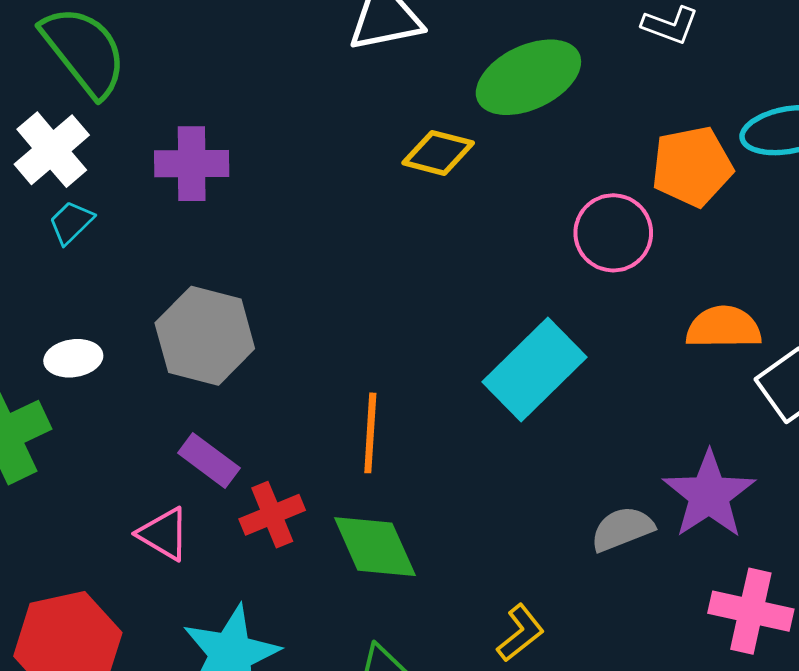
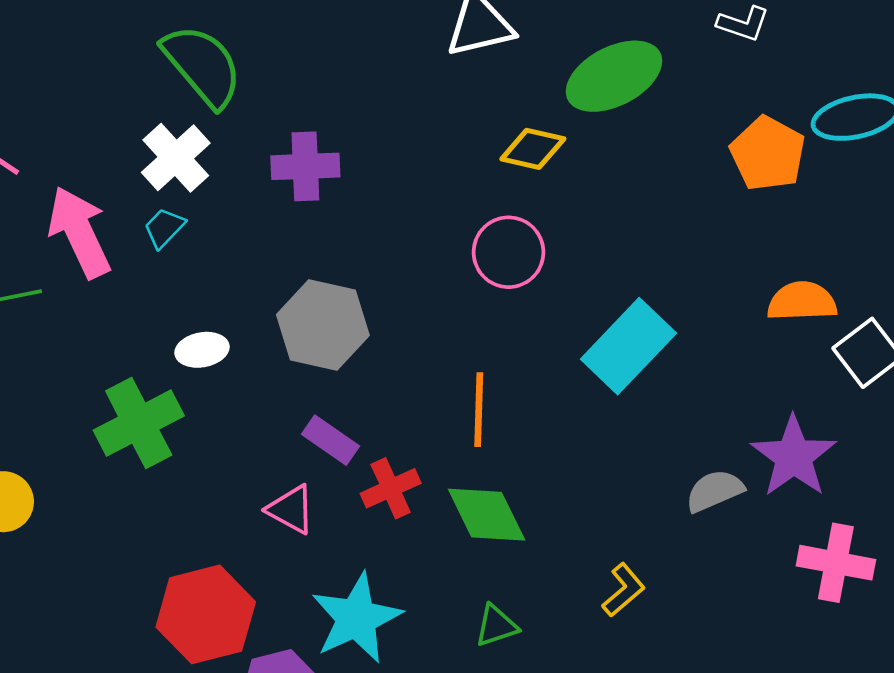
orange pentagon: (692, 166) -> (768, 154), turned -30
cyan trapezoid: (71, 222) -> (164, 228), moved
pink circle: (613, 233) -> (509, 252), moved

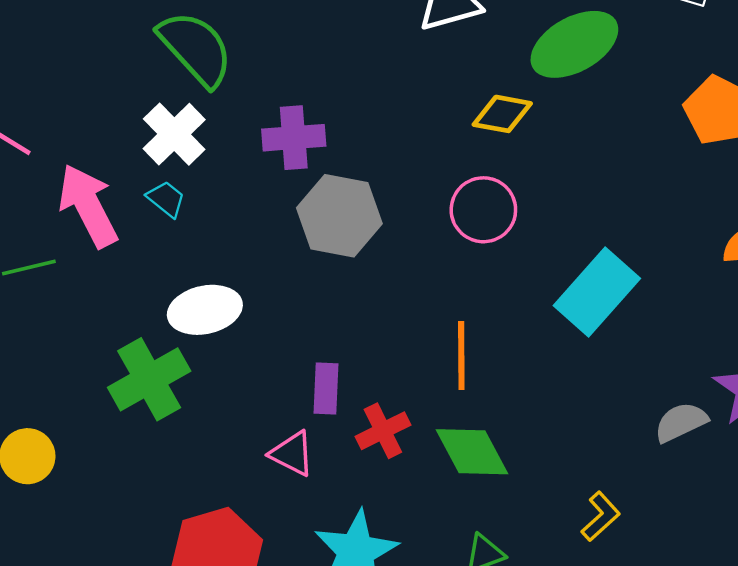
cyan trapezoid: (164, 228) -> (166, 199), turned 87
gray hexagon: (323, 325) -> (339, 216), moved
white ellipse: (202, 350) -> (205, 310), size x1.5
purple rectangle: (330, 440) -> (326, 389), turned 60

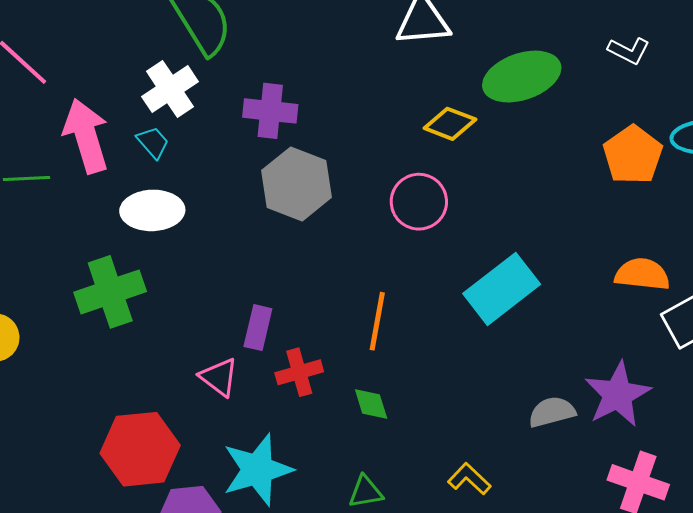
white ellipse: (205, 310) -> (152, 210), moved
green diamond: (472, 452) -> (371, 404), size x0.6
yellow L-shape: (601, 516) -> (469, 479), turned -105

